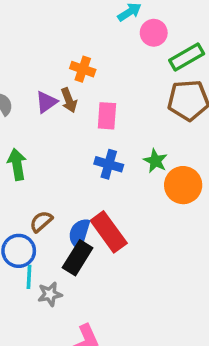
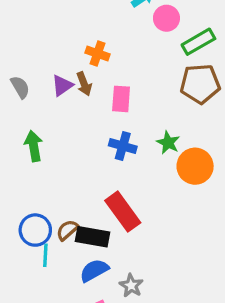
brown semicircle: (41, 221) -> (67, 230), moved
blue semicircle: (79, 234) -> (94, 270), moved, turned 44
black rectangle: (78, 258) -> (92, 237), turned 68
gray star: (50, 294) -> (131, 286), moved, turned -30

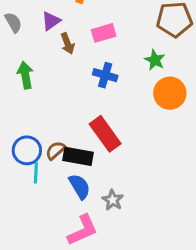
brown arrow: (84, 84) -> (68, 43), moved
pink rectangle: (121, 99) -> (104, 33), turned 70
green star: (168, 143) -> (155, 60), moved
blue semicircle: (94, 270) -> (80, 186), turned 88

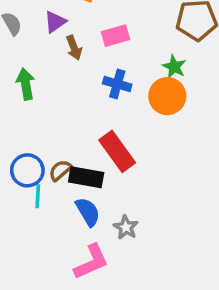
orange circle: (170, 93) -> (167, 96), moved

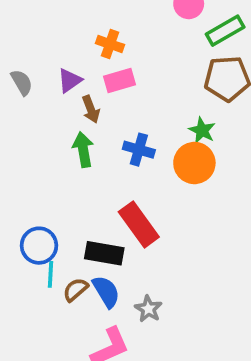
pink rectangle: (115, 36) -> (120, 81), moved
green arrow: (26, 84) -> (83, 150), moved
brown semicircle: (60, 170) -> (75, 290), moved

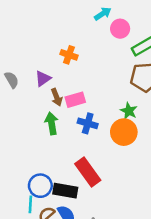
pink rectangle: (120, 81) -> (75, 100), moved
blue circle: (39, 246) -> (40, 186), moved

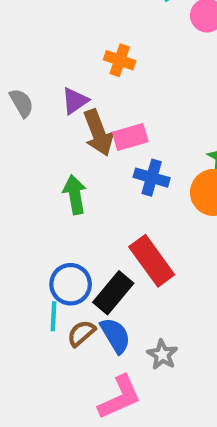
brown arrow: (57, 97) -> (98, 133), size x1.5
green arrow: (52, 123) -> (75, 195), moved
black rectangle: (65, 191) -> (113, 293), turned -60

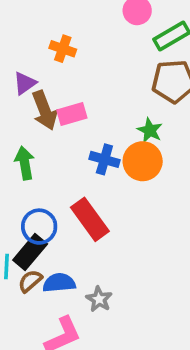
blue cross: (152, 178) -> (104, 159), moved
blue circle: (71, 284) -> (39, 227), moved
black rectangle: (113, 293) -> (30, 252), moved
blue semicircle: (115, 335) -> (59, 283), turned -64

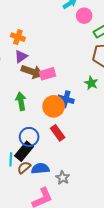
orange cross: (63, 49) -> (18, 37), moved
brown arrow: (45, 110) -> (32, 72), turned -50
orange circle: (143, 161) -> (54, 106), moved
red rectangle: (90, 219) -> (58, 133), size x0.7

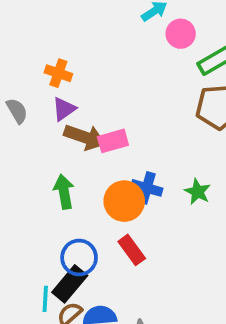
green star: (91, 83) -> (198, 192), moved

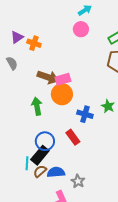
pink circle: (181, 34) -> (81, 29), moved
purple triangle: (64, 109) -> (17, 37), moved
blue cross: (147, 188) -> (85, 114), moved
orange circle: (124, 201) -> (62, 94), moved

